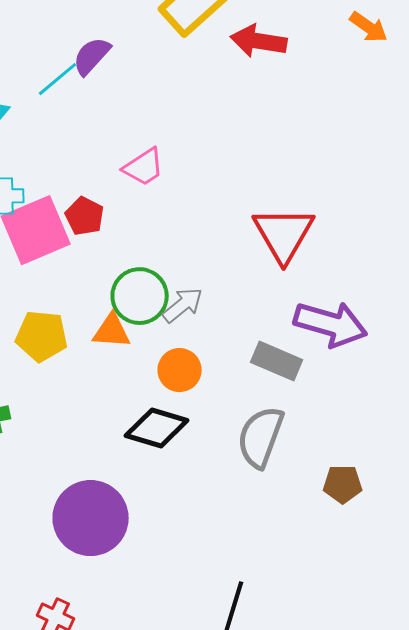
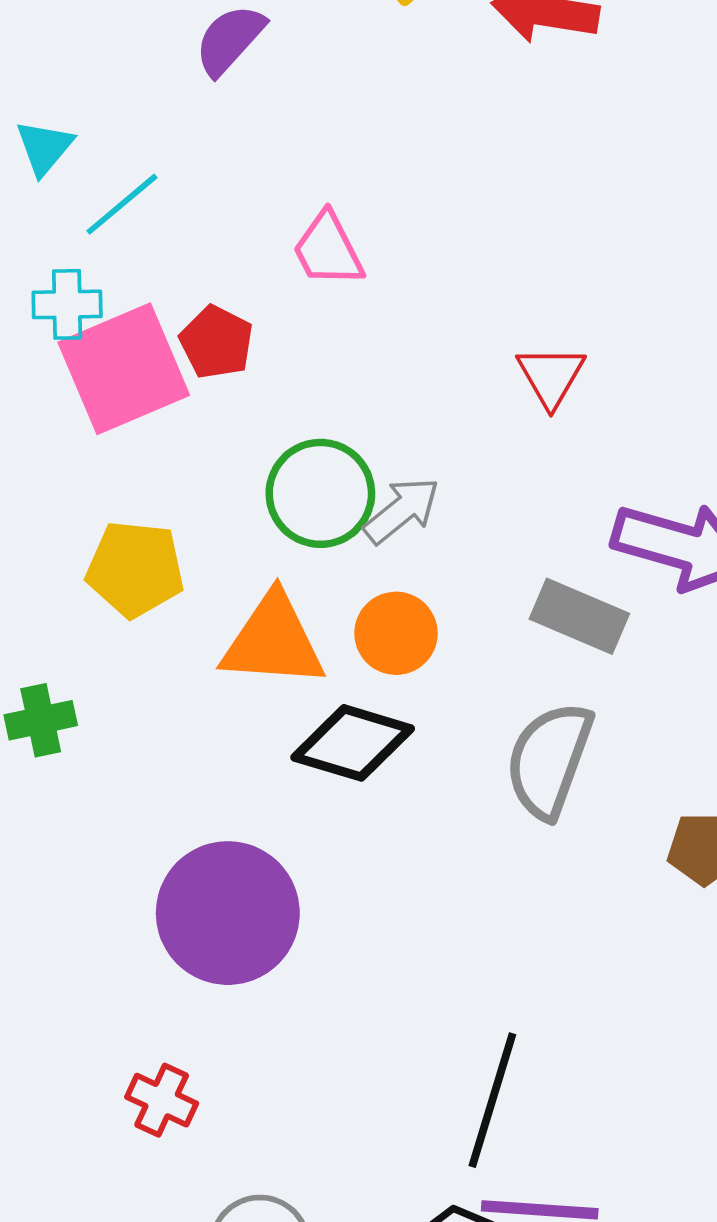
cyan line: (58, 79) -> (122, 204), moved
pink trapezoid: (144, 167) -> (328, 250), turned 96
red triangle: (284, 234) -> (551, 376), moved, size x0.6
orange triangle: (112, 331) -> (273, 641), moved, size x1.5

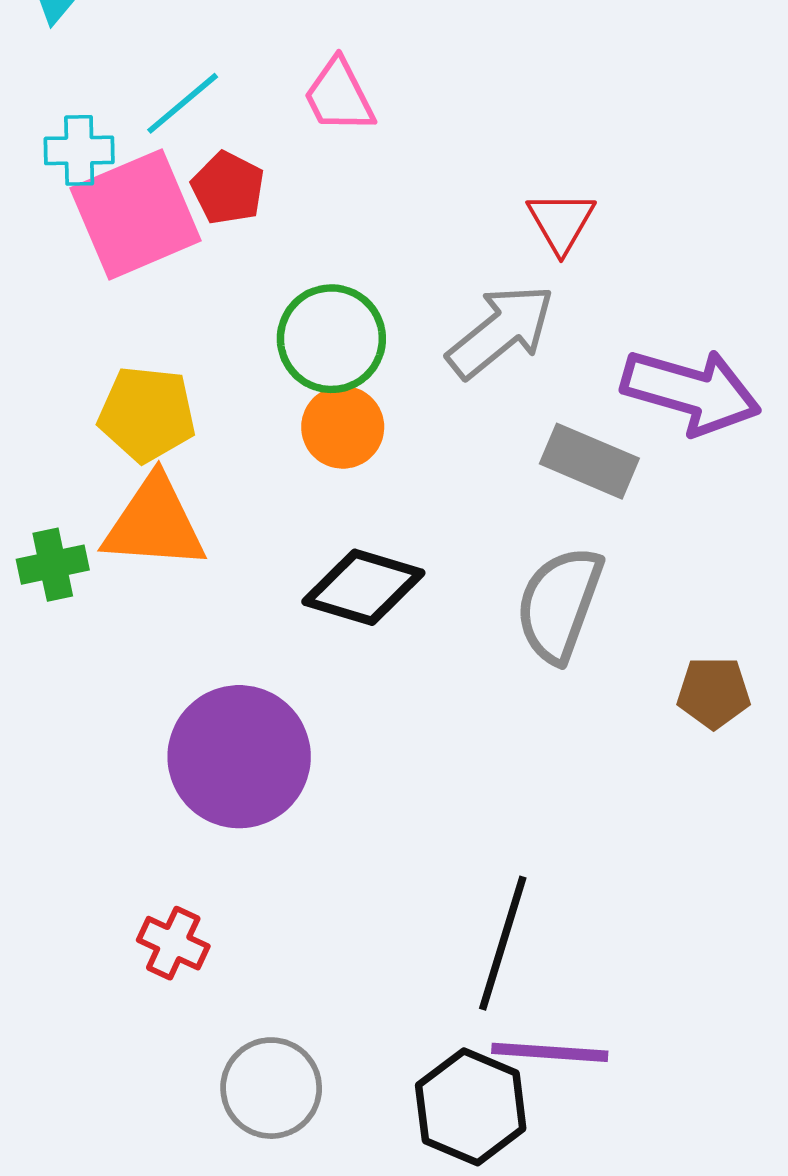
cyan line: (122, 204) -> (183, 103), moved
gray arrow: (402, 510) -> (501, 331), moved, size x1.4
orange circle: (396, 633) -> (343, 427), moved
orange triangle: (273, 641) -> (154, 523), moved

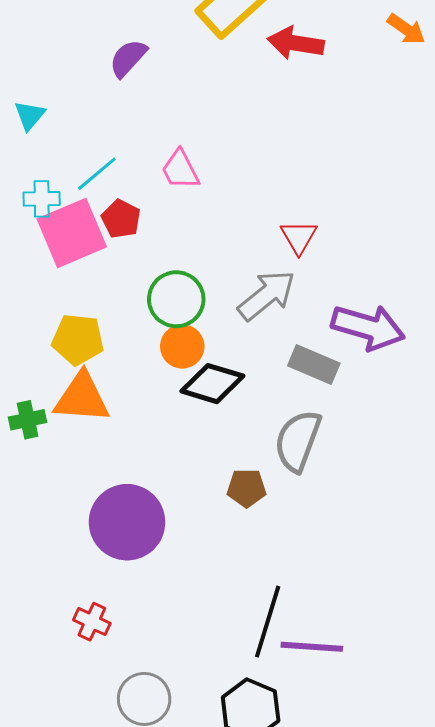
black diamond: (363, 587) -> (212, 384), moved
brown pentagon: (714, 693) -> (247, 488), moved
purple line: (550, 1052) -> (312, 647), moved

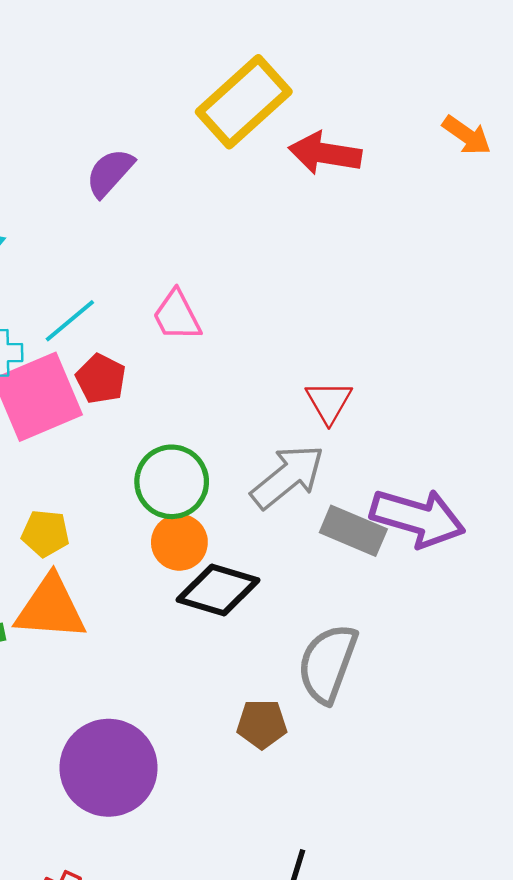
yellow pentagon: (78, 339) -> (45, 533), size x0.7
gray rectangle: (314, 365) -> (353, 531), moved

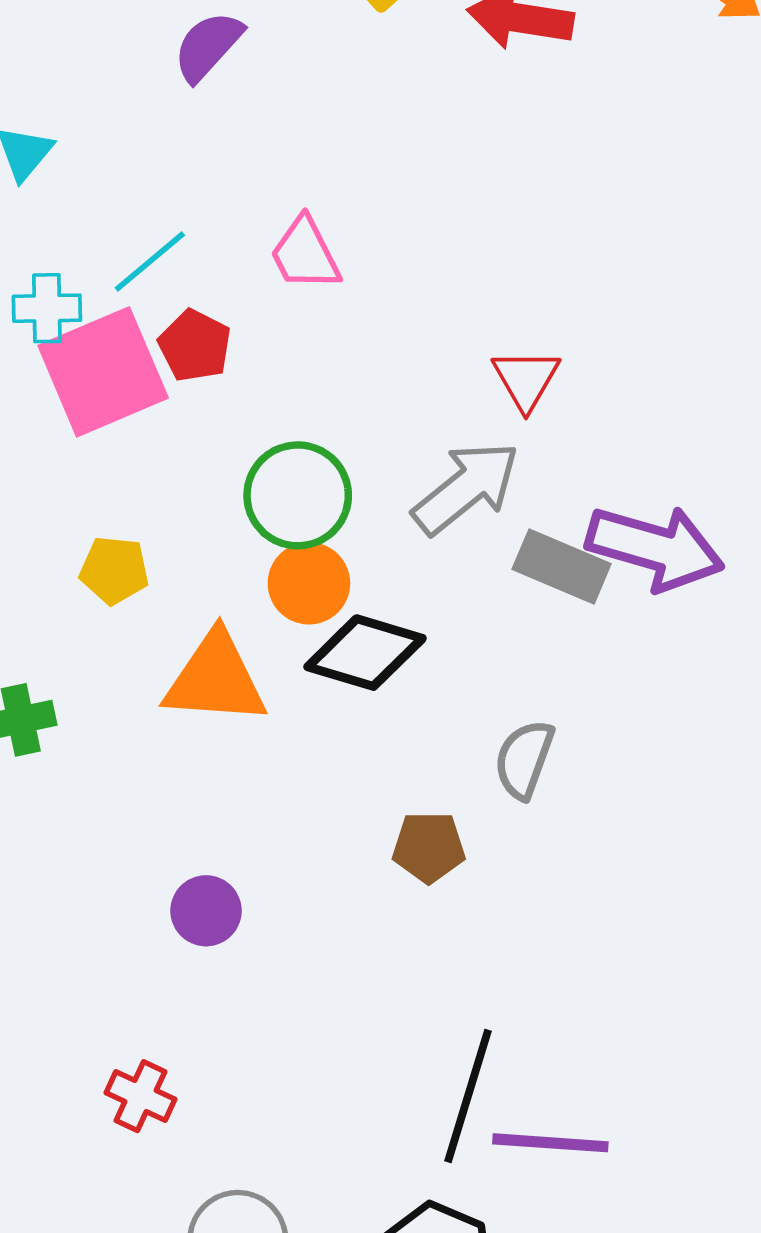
orange triangle: (51, 608) -> (215, 679), moved
gray semicircle: (328, 663) -> (524, 759), size x0.7
purple circle: (109, 768) -> (206, 911), size x0.5

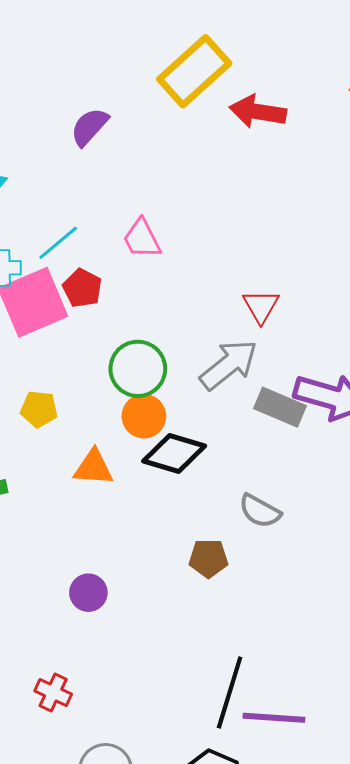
orange triangle: (215, 679) -> (93, 468), size x0.7
gray semicircle: (524, 759) -> (260, 511), turned -81

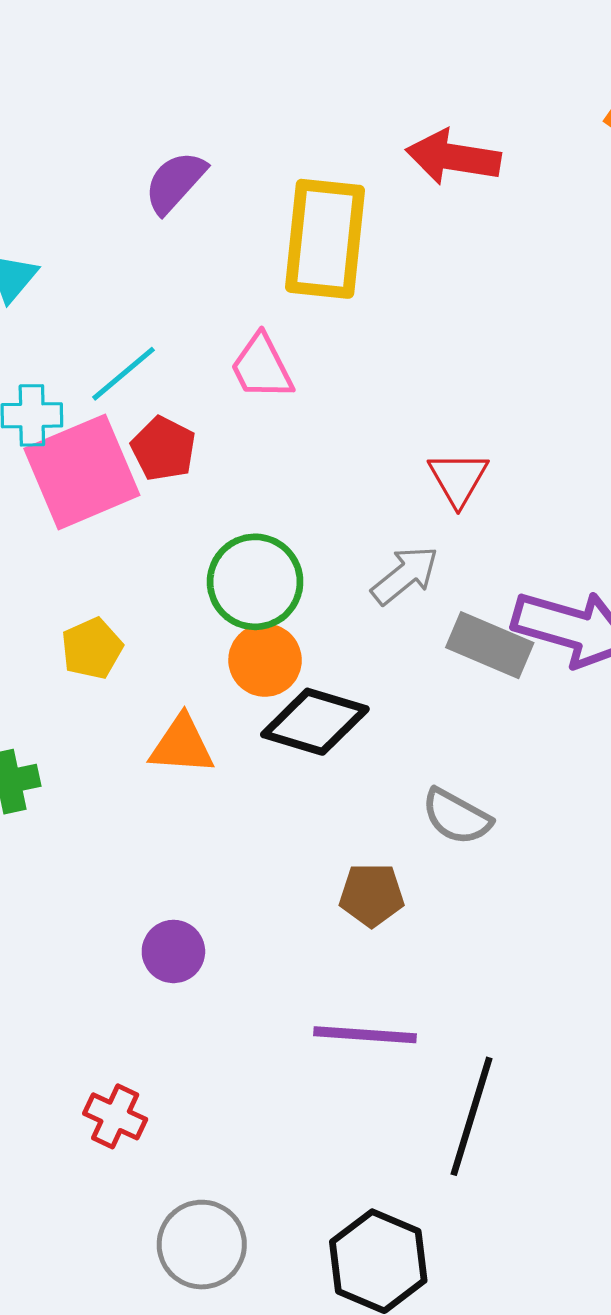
yellow rectangle: (194, 71) -> (325, 239), moved, turned -42
gray arrow: (229, 365) -> (405, 575), size x0.7
yellow pentagon: (39, 409) -> (92, 648), turned -30
black line: (230, 692) -> (471, 1116), moved
purple line: (274, 718) -> (365, 1035), moved

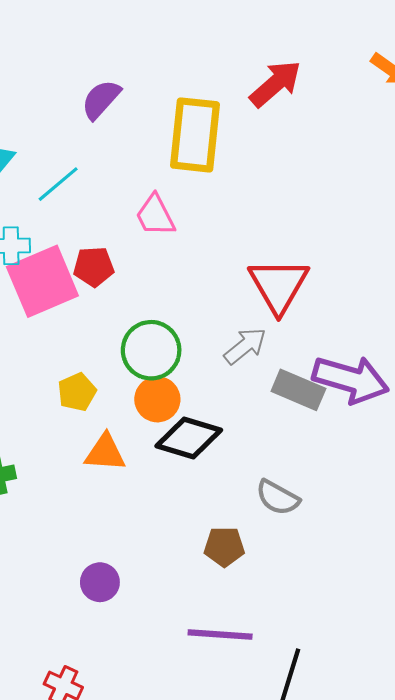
red arrow: (453, 157) -> (275, 84), turned 130
cyan line: (123, 374) -> (58, 184), moved
red pentagon: (163, 449) -> (94, 267), turned -30
red triangle: (458, 479) -> (279, 285), size x1.6
yellow pentagon: (92, 648) -> (77, 392), moved

